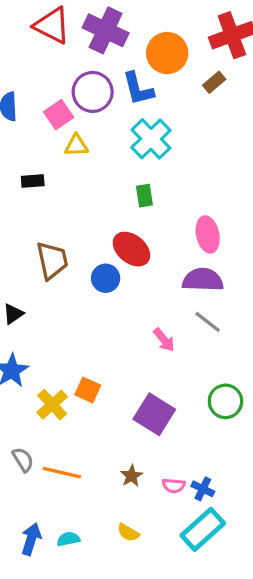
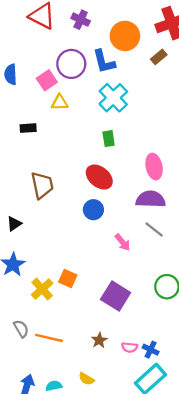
purple cross: (106, 30) -> (81, 20), size x0.6
blue circle: (106, 278) -> (93, 210), moved
yellow semicircle: (128, 533) -> (86, 379), moved

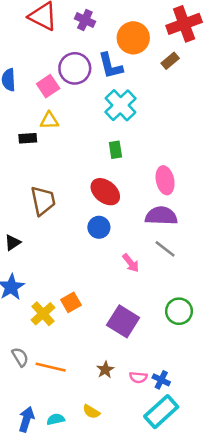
yellow triangle: (60, 102) -> (49, 121), moved
orange square: (68, 279) -> (71, 302), turned 36

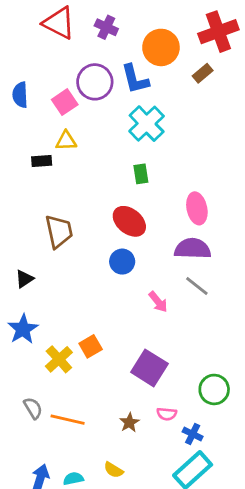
green circle: (179, 311) -> (214, 389), moved
pink semicircle: (138, 377) -> (167, 414), moved

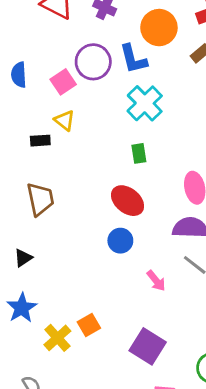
yellow triangle: (66, 141) -> (65, 121), turned 40
brown trapezoid: (59, 231) -> (40, 199), moved

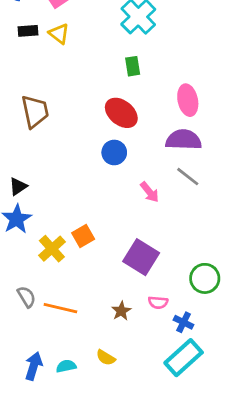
black rectangle: (40, 141) -> (28, 31), moved
black triangle: (23, 258) -> (18, 186), moved

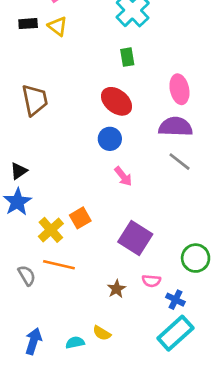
pink arrow: (150, 192) -> (123, 176), moved
orange line: (60, 308) -> (59, 265), moved
cyan semicircle: (66, 366) -> (75, 342), moved

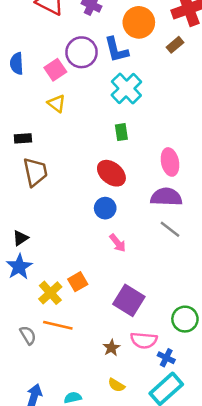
black rectangle: (28, 24) -> (23, 138), moved
pink semicircle: (151, 281) -> (144, 340), size x1.5
yellow semicircle: (102, 333) -> (116, 385), moved

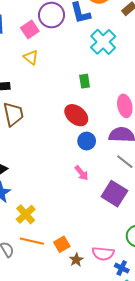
cyan cross: (126, 88) -> (103, 42), moved
blue circle: (105, 208) -> (87, 141), moved
orange square: (78, 282) -> (62, 244), moved
purple square: (129, 300) -> (114, 194), moved

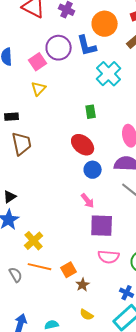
yellow triangle: (31, 57) -> (39, 89), turned 35
purple square: (114, 194) -> (102, 226), moved, turned -30
pink semicircle: (103, 254) -> (109, 257), moved

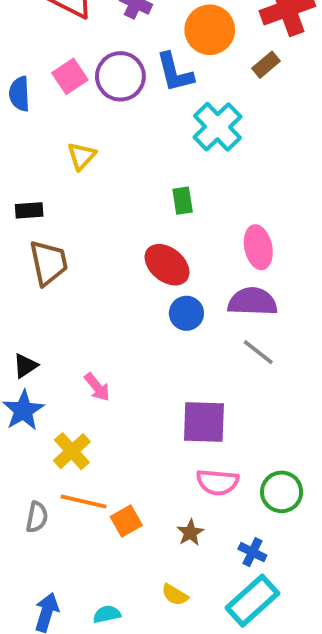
pink square: (38, 62) -> (70, 76), moved
pink arrow: (88, 201) -> (97, 387), moved
orange square: (69, 270) -> (126, 521), moved
gray semicircle: (16, 275) -> (37, 517), turned 42
brown star: (83, 285) -> (190, 533), moved

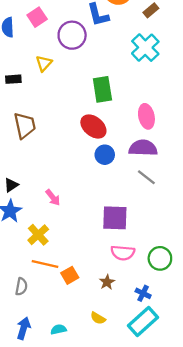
purple circle: (120, 76) -> (72, 35), moved
cyan cross: (218, 127) -> (145, 48), moved
green rectangle: (183, 201) -> (102, 89), size x1.6
black rectangle: (29, 210) -> (13, 79), moved
gray semicircle: (37, 517) -> (21, 287), moved

